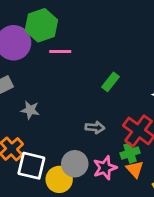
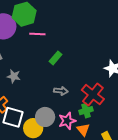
green rectangle: (111, 82) -> (56, 58), moved
orange triangle: (135, 169) -> (83, 130), moved

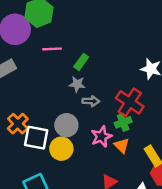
pink line: (37, 34) -> (52, 49), moved
gray star: (14, 76) -> (77, 84), moved
gray circle: (45, 117) -> (66, 125), moved

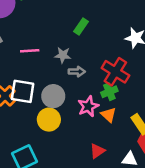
pink line: (52, 49) -> (30, 51), moved
green rectangle: (81, 62) -> (81, 26), moved
white square: (36, 138) -> (23, 91), moved

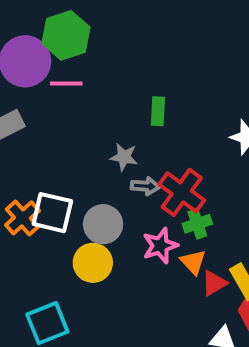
green rectangle: (81, 26) -> (158, 111), turned -35
pink line: (30, 51) -> (66, 83), moved
red cross: (115, 72) -> (182, 192), moved
red triangle: (97, 151) -> (214, 283), moved

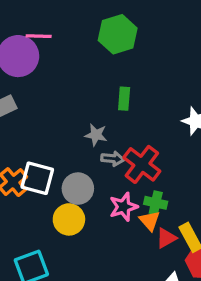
green hexagon: (66, 35) -> (118, 34), moved
pink line: (66, 83) -> (39, 36), moved
green cross: (197, 224) -> (156, 203), moved, turned 30

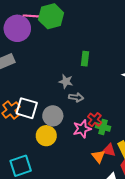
green hexagon: (118, 34) -> (51, 16), moved
red cross: (142, 164) -> (95, 120), moved, size x0.6
orange triangle: (150, 221) -> (98, 156), moved
red triangle: (166, 238) -> (109, 150), turned 40

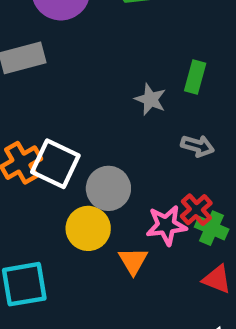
gray star: (66, 81) -> (150, 99), moved
gray arrow: (76, 97) -> (198, 146), moved
orange triangle: (98, 156) -> (133, 261), moved

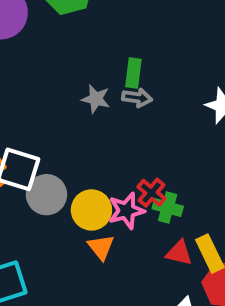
gray arrow: (198, 146) -> (137, 98), moved
gray circle: (108, 188) -> (47, 195), moved
yellow circle: (88, 228) -> (91, 210), moved

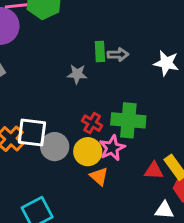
gray arrow: (137, 98) -> (118, 54), moved
red cross: (151, 193) -> (92, 123), moved
green cross: (168, 207) -> (128, 120), moved, size x1.6

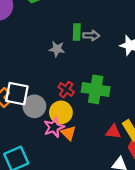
pink star: (112, 148) -> (54, 127), moved

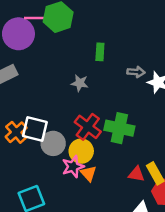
green rectangle: (77, 32) -> (100, 52), moved
gray arrow: (91, 36) -> (136, 72), moved
red cross: (66, 90) -> (88, 127), size x1.5

